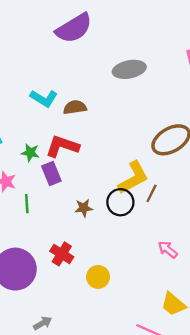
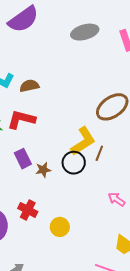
gray ellipse: (129, 69) -> (85, 32), moved
purple rectangle: (51, 173) -> (23, 159), moved

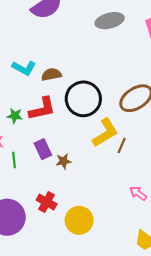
red L-shape: (21, 119) -> (42, 109), turned 152
black circle: (74, 163) -> (83, 99), moved, size x1.5
yellow circle: (60, 227) -> (79, 220), size x1.4

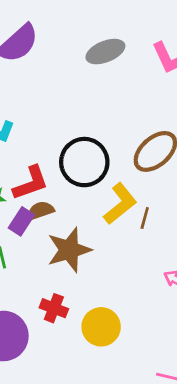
brown semicircle: (51, 74) -> (40, 211), moved
purple rectangle: (43, 149) -> (21, 221), moved, turned 66
brown star: (64, 161) -> (69, 250), size x2.0

